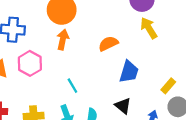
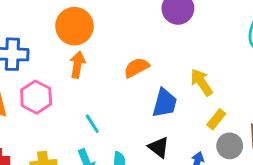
yellow arrow: (149, 28) -> (202, 82), moved

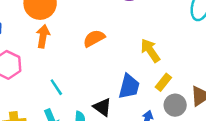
blue trapezoid: (165, 103) -> (129, 86), moved
black triangle: (159, 147) -> (102, 107), moved

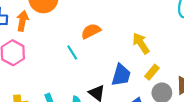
orange arrow: (43, 36) -> (22, 21), moved
cyan line: (56, 87) -> (72, 53), moved

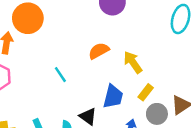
orange semicircle: (91, 31) -> (99, 51), moved

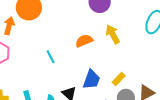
yellow arrow: (133, 62) -> (113, 34), moved

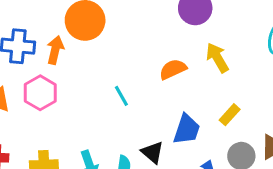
yellow rectangle: (119, 79) -> (230, 115), moved

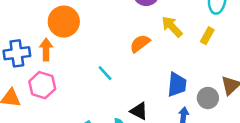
yellow rectangle: (230, 115) -> (207, 36), moved
blue trapezoid: (187, 129) -> (177, 85), moved

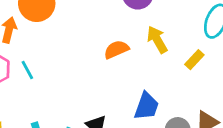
cyan line: (105, 73) -> (27, 70), moved

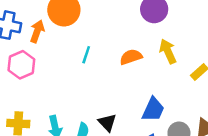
cyan line: (27, 70) -> (86, 55), moved, turned 42

